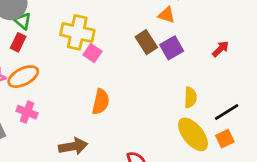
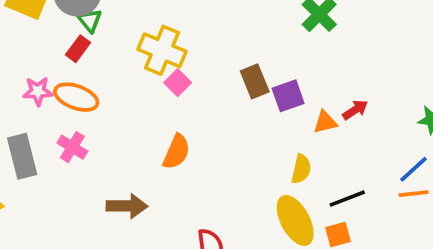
orange triangle: (167, 15) -> (325, 122), moved, turned -42
orange ellipse: (23, 77) -> (76, 97), turned 36

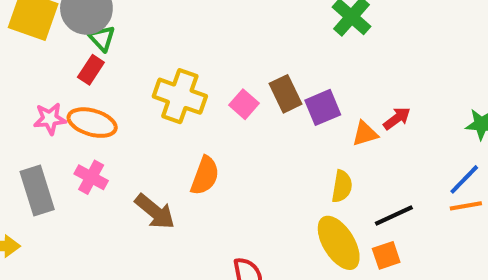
yellow cross: (162, 50) -> (180, 96), moved
pink square: (178, 83) -> (244, 104), moved
brown arrow: (127, 206) -> (155, 212), moved, turned 42

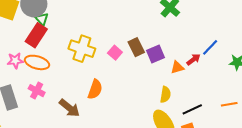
red rectangle: (91, 70) -> (36, 35), size x1.6
blue line: (464, 179) -> (210, 47), moved

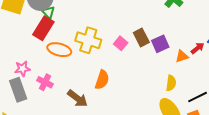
pink star: (15, 61) -> (22, 69), moved
orange ellipse: (37, 62) -> (59, 50), moved

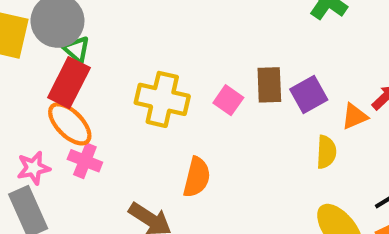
brown rectangle: (141, 37) -> (269, 85), turned 30
orange ellipse: (59, 50) -> (70, 124), moved, turned 35
pink cross: (45, 82) -> (85, 161), moved
yellow semicircle: (171, 83) -> (326, 152), moved

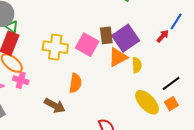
purple square: (309, 95) -> (126, 38), size x1.5
pink square: (228, 100) -> (87, 45), size x1.6
orange triangle: (355, 116) -> (118, 57), moved, size x1.5

